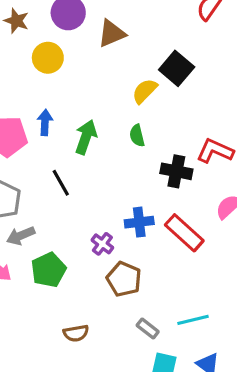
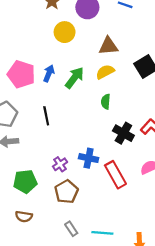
brown triangle: (112, 33) -> (108, 46), moved
yellow semicircle: (145, 91) -> (105, 72), moved
green arrow: (86, 137) -> (74, 78), moved
green pentagon: (49, 270) -> (25, 182), moved

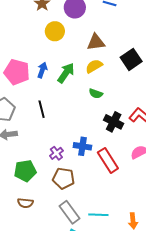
green semicircle: (106, 102) -> (96, 94), turned -72
brown pentagon: (66, 192) -> (64, 178), turned -30
gray rectangle: (71, 229) -> (70, 212), size x1.6

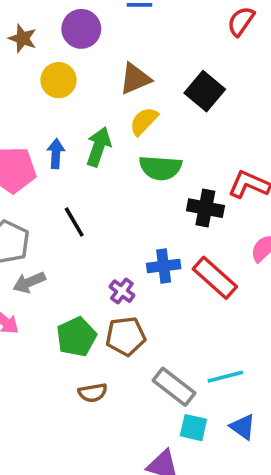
green semicircle: (96, 94) -> (160, 168), size x1.6
brown pentagon: (64, 178) -> (126, 336), moved

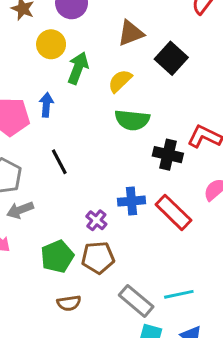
brown triangle: (135, 79) -> (131, 33), moved
green arrow: (99, 147) -> (78, 68), moved

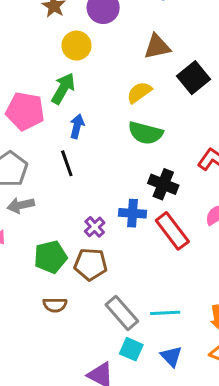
green arrow: (78, 68) -> (63, 88), moved
blue arrow: (46, 105) -> (77, 126), moved
black cross: (168, 155) -> (163, 184), moved

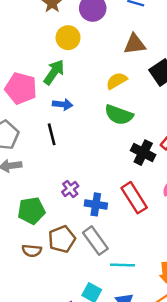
blue arrow: (77, 126) -> (63, 104), turned 78
black cross: (163, 184) -> (143, 153), moved
blue cross: (133, 213) -> (96, 204), moved
brown pentagon: (91, 264) -> (62, 239), moved, turned -30
gray rectangle: (122, 313) -> (95, 241), moved

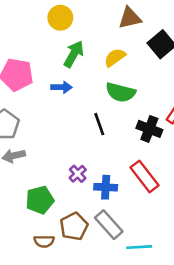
green arrow: (54, 72) -> (74, 54), moved
black line: (52, 134) -> (99, 124), moved

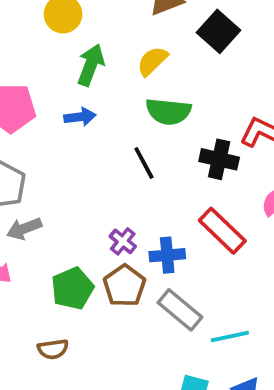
brown pentagon: (74, 226) -> (125, 286), moved
brown semicircle: (44, 241) -> (53, 349), moved

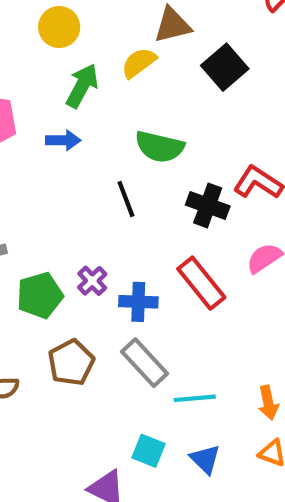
yellow semicircle: (152, 61) -> (139, 63), moved
brown pentagon: (125, 286) -> (71, 363), moved
green pentagon: (72, 288) -> (40, 295), moved

